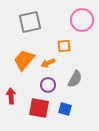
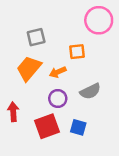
gray square: (30, 22) -> (36, 37), moved, size x0.7
gray semicircle: (75, 79) -> (90, 91), turned 36
red square: (39, 108) -> (47, 126), turned -30

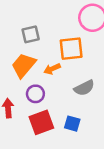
orange square: (77, 52) -> (71, 49), size x1.5
purple circle: (58, 99) -> (35, 94), moved

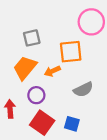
red square: (41, 122) -> (42, 123), turned -35

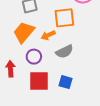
gray semicircle: (83, 89) -> (64, 52), moved
red square: (42, 123) -> (39, 81), turned -35

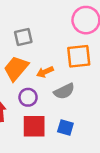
orange square: (64, 18) -> (79, 56), moved

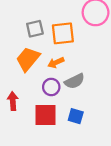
orange square: (79, 56) -> (63, 33), moved
purple circle: (28, 97) -> (51, 87), moved

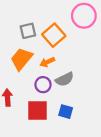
orange square: (63, 33) -> (54, 35), turned -35

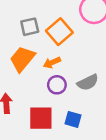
gray semicircle: (65, 79) -> (88, 82), moved
purple circle: (43, 85) -> (57, 85), moved

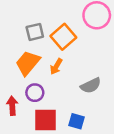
orange arrow: (52, 63) -> (56, 66), turned -35
purple circle: (57, 85) -> (35, 93), moved

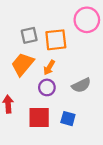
orange square: (63, 37) -> (56, 40), turned 35
purple circle: (35, 93) -> (47, 87), moved

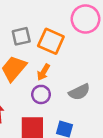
orange square: (56, 40) -> (51, 41), turned 30

